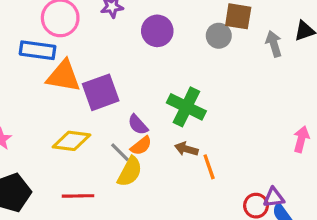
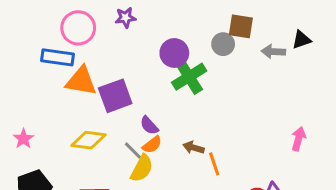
purple circle: (157, 31) -> (174, 53), moved
gray arrow: (274, 44) -> (273, 52), turned -70
green cross: (186, 107) -> (189, 77), moved, turned 32

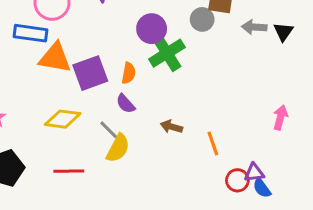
black triangle: (301, 40) -> (283, 32), moved, turned -36
orange semicircle: (152, 145) -> (129, 73), moved, turned -42
orange line: (214, 164) -> (213, 144), moved

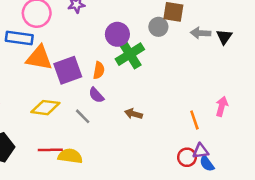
orange line: (213, 144) -> (194, 120), moved
yellow semicircle: (118, 148) -> (70, 156), moved, turned -110

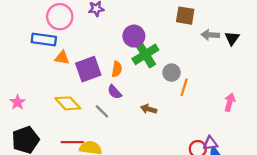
gray circle: (158, 27) -> (172, 73), moved
orange triangle: (39, 58) -> (62, 58), size x0.6
yellow diamond: (45, 108) -> (68, 103), turned 40
orange line: (194, 120) -> (184, 87), moved, turned 36

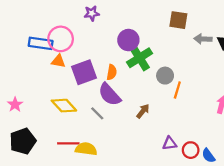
pink circle: (60, 17) -> (61, 39), moved
purple semicircle: (114, 92) -> (109, 94), size x1.6
brown arrow: (149, 109) -> (143, 111), turned 112
purple triangle: (210, 143) -> (170, 143), moved

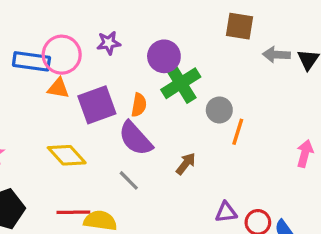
purple star: (92, 13) -> (109, 43), moved
gray line: (97, 113) -> (129, 180), moved

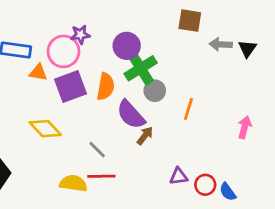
pink circle: (62, 55) -> (63, 51), moved
orange semicircle: (139, 105) -> (106, 87), size x1.4
gray circle: (219, 110) -> (155, 91), moved
purple semicircle: (135, 138) -> (131, 115), moved
red line: (73, 212) -> (101, 176), moved

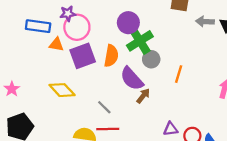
purple star: (80, 35) -> (68, 14), moved

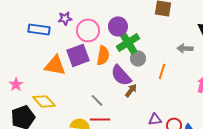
gray arrow: (205, 22) -> (185, 48), moved
pink circle: (77, 27) -> (88, 30), moved
orange triangle: (56, 44) -> (55, 65), moved, size x1.6
yellow diamond: (62, 90) -> (44, 101), moved

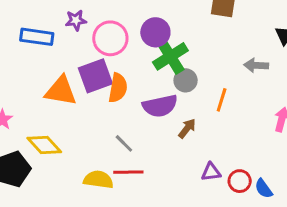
orange semicircle: (103, 55) -> (118, 88), moved
purple semicircle: (121, 75) -> (160, 106), turned -60
brown arrow: (131, 90) -> (187, 128), moved

